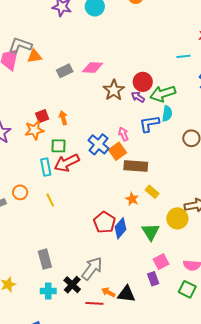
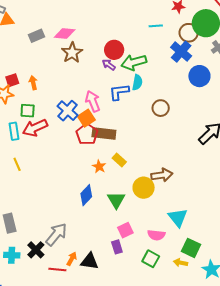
brown star: (114, 90) -> (72, 53), moved
pink arrow: (123, 134) -> (93, 101), size x1.5
red pentagon: (104, 222) -> (87, 134), moved
orange arrow: (108, 292) -> (72, 259), turned 88

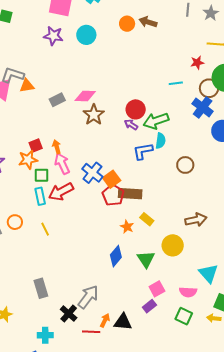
pink arrow: (93, 101) -> (62, 164), moved
green square: (28, 111) -> (41, 175), moved
brown arrow: (162, 175) -> (196, 220), moved
purple rectangle: (117, 247) -> (149, 306), turned 72
cyan cross: (12, 255) -> (45, 335), moved

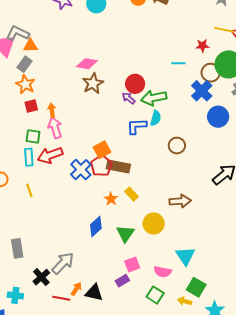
gray rectangle: (57, 100) -> (25, 64), moved, turned -35
orange star: (28, 160) -> (25, 84), moved, turned 30
blue cross: (92, 173) -> (81, 170), moved

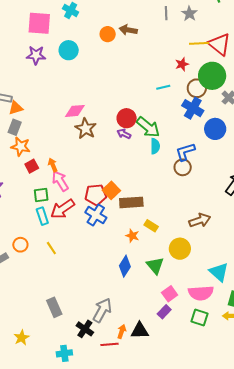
green arrow: (154, 98) -> (148, 127), turned -115
blue L-shape: (137, 126) -> (185, 152), moved
red pentagon: (101, 166) -> (96, 195), moved, turned -30
pink semicircle: (163, 272) -> (201, 293), size x1.4

